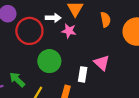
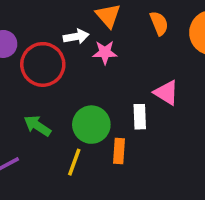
green circle: (49, 61) -> (91, 125), moved
green arrow: (17, 80) -> (37, 126), moved

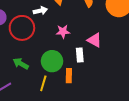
pink star: (105, 52) -> (63, 31), moved

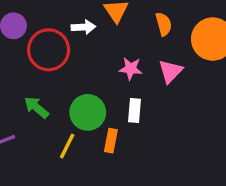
pink star: (63, 31) -> (131, 69), moved
pink triangle: (94, 40) -> (170, 71), moved, turned 35

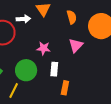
pink star: (131, 69) -> (44, 48), moved
orange rectangle: (111, 141) -> (65, 88), moved

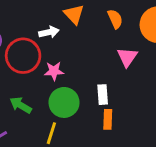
pink star: (44, 48) -> (54, 71), moved
orange rectangle: (65, 88) -> (108, 119), moved

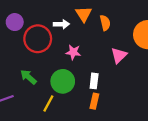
orange semicircle: (115, 19) -> (105, 23), moved
pink star: (54, 71) -> (73, 52), moved

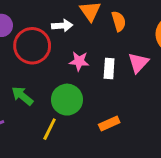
white rectangle: (94, 81) -> (109, 68), moved
orange rectangle: (94, 101) -> (109, 123), turned 56

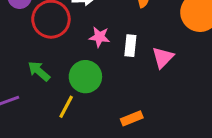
pink triangle: (138, 63) -> (163, 58), moved
orange rectangle: (109, 123) -> (132, 118), moved

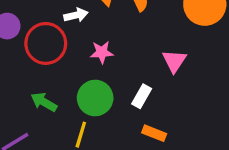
white rectangle: (130, 46) -> (142, 96), moved, turned 35
orange rectangle: (132, 118) -> (154, 133), turned 55

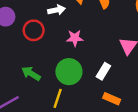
red circle: (46, 43) -> (34, 30), size x0.7

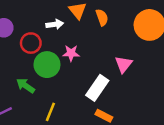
white rectangle: (103, 71) -> (97, 88), size x1.5
green circle: (69, 72) -> (47, 65), moved

